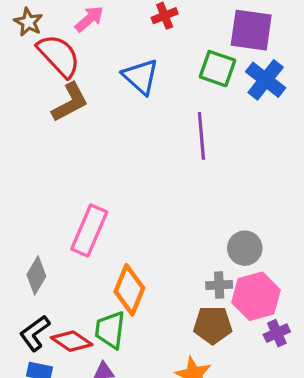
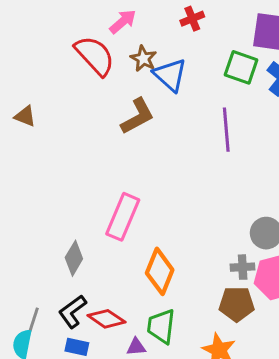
brown star: (28, 22) -> (143, 59), moved
brown L-shape: (70, 102) -> (138, 116), moved
green trapezoid: (110, 330) -> (161, 326), moved

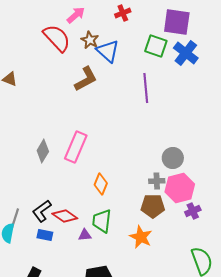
gray diamond: (74, 258) -> (43, 151), moved
orange diamond: (160, 271) -> (101, 184), size x0.7

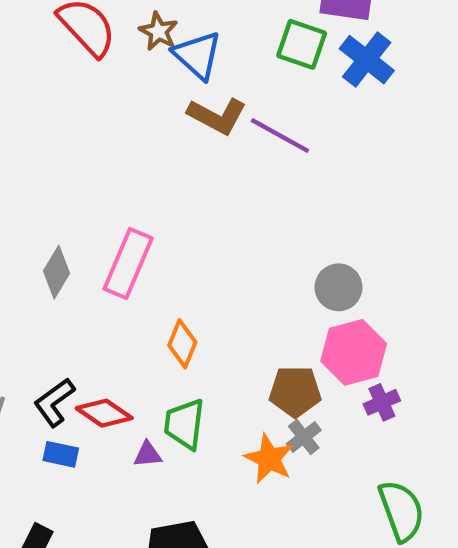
brown L-shape: (86, 79) -> (217, 116), moved, turned 56
purple line: (146, 88) -> (280, 135), turned -56
gray cross: (157, 181) -> (304, 437), moved, turned -35

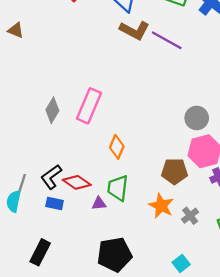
gray cross: (304, 437) -> (190, 216), moved

